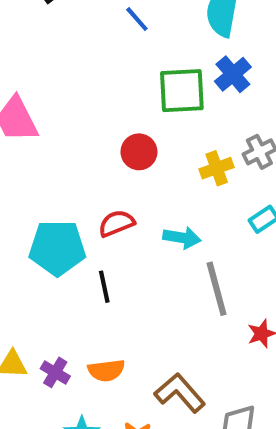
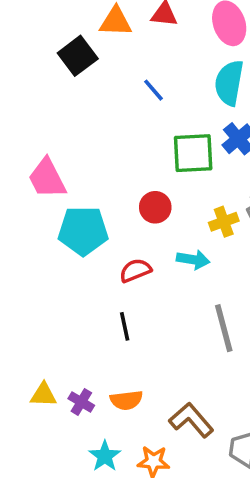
cyan arrow: (182, 238) -> (193, 260), moved
cyan pentagon: (57, 248) -> (83, 231), moved

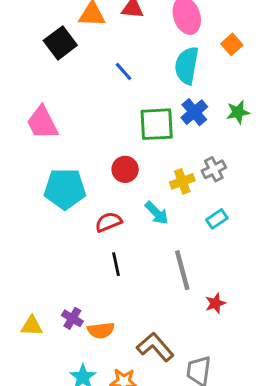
pink trapezoid: (47, 178) -> (42, 123), moved
cyan arrow: (193, 260) -> (157, 213), turned 36
black line: (125, 326) -> (116, 264), moved
purple cross: (81, 402) -> (72, 318), moved

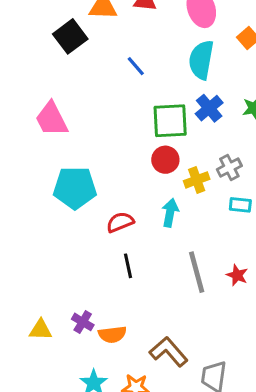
red circle: (125, 169) -> (165, 160), moved
cyan arrow: (157, 213) -> (170, 213), turned -124
cyan rectangle: (217, 219) -> (240, 205), moved, turned 40
red star: (215, 303) -> (237, 275), moved, turned -30

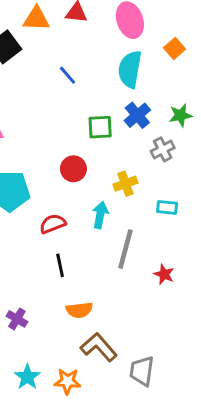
green square: (170, 121) -> (100, 127), size x0.7
red circle: (165, 160) -> (73, 169), moved
gray cross: (229, 168) -> (163, 149), moved
gray line: (197, 272) -> (125, 249), moved, turned 30
orange semicircle: (112, 334) -> (79, 310), moved

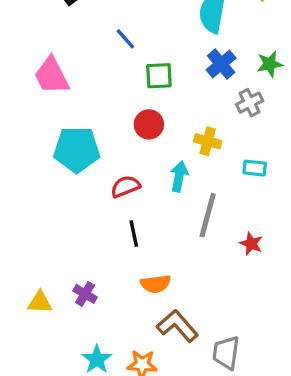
blue line: (67, 75) -> (125, 39), moved
green square: (100, 127) -> (159, 76), moved
yellow cross: (125, 184) -> (208, 141), turned 35

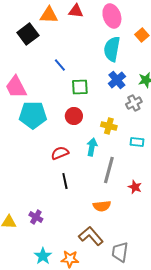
cyan pentagon: (77, 150) -> (33, 115), moved
orange semicircle: (156, 284) -> (102, 206), moved

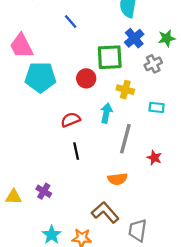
green square: (80, 87) -> (110, 57), moved, size x1.4

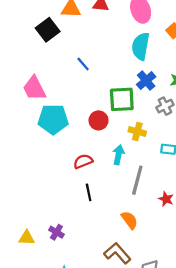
orange semicircle: (117, 179) -> (130, 220), turned -120

